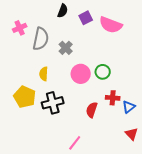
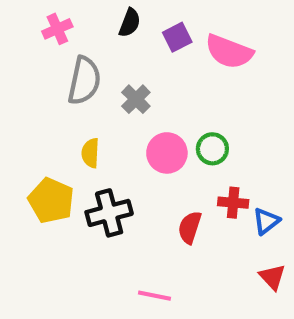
pink cross: (20, 28) -> (57, 29), moved
pink line: (75, 143) -> (155, 296), turned 63

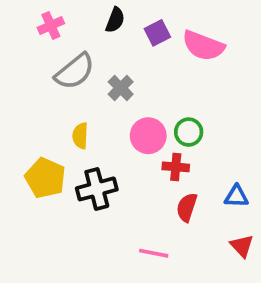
gray semicircle: (84, 81) -> (75, 71), turned 39
red cross: (233, 203) -> (176, 167), moved
blue triangle: (266, 221) -> (236, 196), turned 40
red semicircle: (190, 227) -> (187, 207), moved
pink line: (155, 296) -> (154, 253), moved

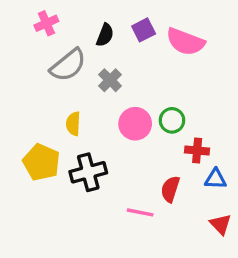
black semicircle: (115, 20) -> (105, 35), moved
red cross: (176, 167) -> (197, 150), moved
pink line: (154, 253) -> (140, 212), moved

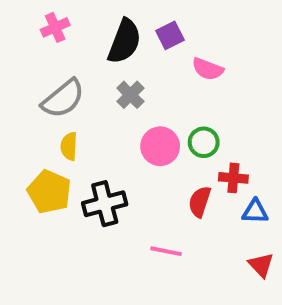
black semicircle: (105, 35) -> (124, 41), size x1.6
pink semicircle: (185, 42) -> (208, 69), moved, size x0.7
gray semicircle: (68, 65) -> (63, 99), moved
yellow semicircle: (73, 124) -> (69, 146), moved
red semicircle: (170, 189) -> (200, 202), moved

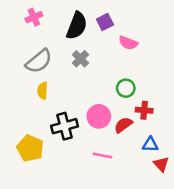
pink circle: (160, 146) -> (99, 116), moved
yellow pentagon: (49, 192) -> (30, 148), moved
red semicircle: (200, 202) -> (123, 125), turned 36
blue triangle: (255, 212) -> (150, 145), moved

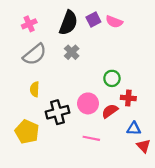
pink cross: (34, 17) -> (29, 24), moved
pink semicircle: (128, 43) -> (114, 22), moved
yellow semicircle: (42, 91) -> (35, 89), moved

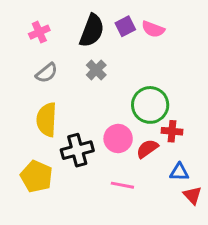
gray semicircle: (35, 54) -> (47, 73), size x0.7
green circle: (112, 78) -> (150, 105), size x1.6
yellow semicircle: (35, 89) -> (47, 120), size x1.6

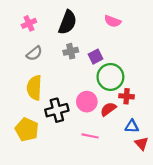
purple square: (125, 26) -> (95, 57), moved
gray cross: (96, 70) -> (71, 51), turned 32

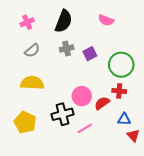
green circle: (110, 77) -> (121, 65), moved
yellow semicircle: (34, 88) -> (32, 83), turned 90
black cross: (57, 110) -> (63, 114), moved
pink line: (90, 136) -> (85, 128), turned -42

